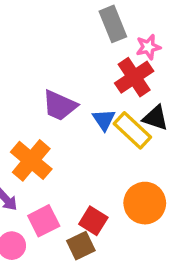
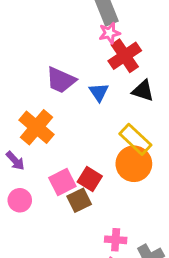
pink star: (148, 47) -> (110, 33), moved
yellow rectangle: (132, 130) -> (135, 139), moved
pink square: (44, 221) -> (62, 182), moved

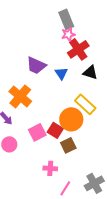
orange circle: (134, 164) -> (71, 119), moved
brown square: (79, 200) -> (68, 145), moved
pink cross: (116, 240) -> (50, 168), moved

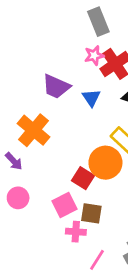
pink star: (68, 34) -> (94, 55), moved
pink square: (37, 132) -> (65, 205), moved
brown square: (68, 145) -> (91, 213), moved, turned 35

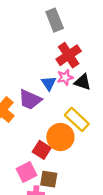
pink star: (94, 55) -> (65, 77), moved
purple trapezoid: (56, 86) -> (30, 100), moved

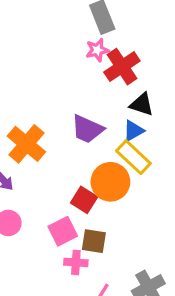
pink star: (65, 77) -> (97, 50), moved
blue triangle: (49, 83) -> (133, 131), moved, turned 35
purple trapezoid: (30, 100) -> (87, 129), moved

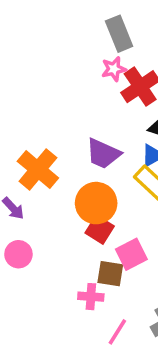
orange circle: (110, 182) -> (96, 203), moved
pink square: (63, 231) -> (131, 254), moved

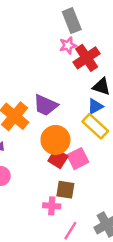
purple trapezoid: (103, 154) -> (46, 105), moved
pink square: (131, 254) -> (78, 159), moved

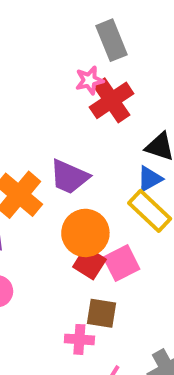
pink star: (68, 45) -> (89, 80), moved
red cross: (87, 58) -> (112, 100), moved

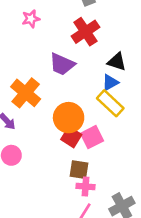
pink star: (89, 80) -> (31, 19), moved
purple trapezoid: (69, 177) -> (62, 64), moved
pink cross: (79, 339) -> (85, 187), moved

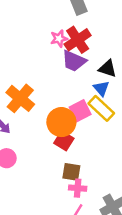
pink star: (31, 19) -> (59, 39), moved
purple trapezoid: (62, 64) -> (74, 61), moved
blue triangle: (110, 82) -> (101, 88), turned -42
pink square: (92, 137) -> (80, 111), moved

